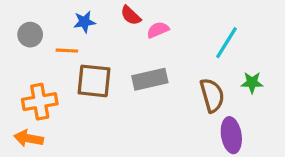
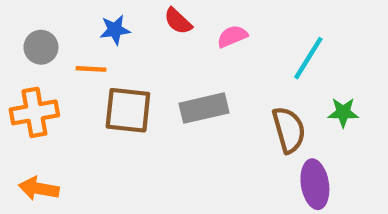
pink semicircle: (158, 30) -> (232, 36), moved
orange cross: (40, 102) -> (34, 112), moved

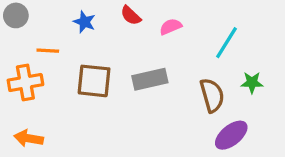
blue star: (115, 30) -> (84, 22), turned 30
gray circle: (41, 47) -> (16, 15), moved
orange line: (91, 69) -> (48, 51), moved
purple ellipse: (315, 184) -> (231, 135), turned 60

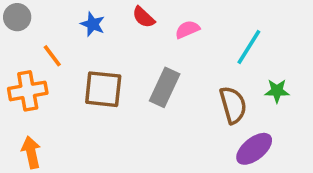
orange line: (48, 51) -> (52, 56), turned 50
gray rectangle: (150, 79) -> (165, 87), turned -52
orange arrow: (29, 138) -> (31, 152), turned 68

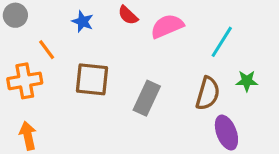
pink semicircle: (187, 29) -> (167, 26), size x1.5
gray rectangle: (165, 87) -> (147, 98), moved
brown semicircle: (233, 105) -> (208, 93), turned 32
purple ellipse: (254, 149) -> (226, 133), turned -72

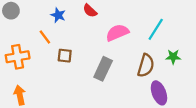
pink semicircle: (167, 26) -> (117, 33), moved
orange line: (47, 50) -> (45, 37), moved
brown square: (92, 79) -> (65, 56), size x0.6

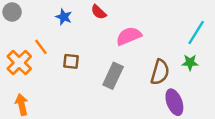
cyan line: (156, 29) -> (196, 32), moved
orange line: (45, 37) -> (41, 47), moved
orange cross: (18, 57) -> (19, 63), turned -35

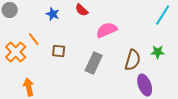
cyan line: (196, 32) -> (163, 15), moved
orange arrow: (22, 105) -> (29, 87), moved

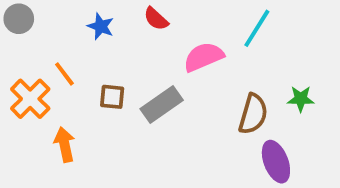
cyan line: (163, 15) -> (257, 28), moved
gray rectangle: (94, 63) -> (162, 104), moved, turned 30
orange arrow: (29, 87) -> (64, 144), moved

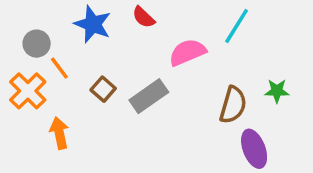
gray circle: (19, 19) -> (37, 44), moved
blue star: (101, 26) -> (93, 24), size x1.5
brown square: (112, 97) -> (103, 89), turned 35

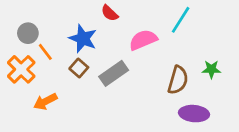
blue star: (93, 24) -> (83, 39), moved
orange arrow: (59, 133) -> (45, 101), turned -105
purple ellipse: (254, 149) -> (194, 114), turned -64

